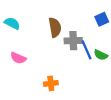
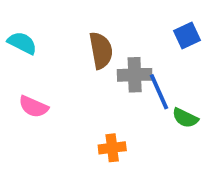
green semicircle: (101, 55) -> (185, 118), moved
orange cross: (51, 83) -> (112, 148), moved

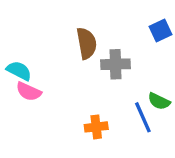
cyan semicircle: (22, 43) -> (19, 71), moved
blue line: (159, 92) -> (143, 117), moved

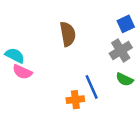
gray cross: (116, 64) -> (121, 50), moved, turned -30
blue line: (143, 117) -> (92, 87), moved

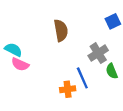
gray cross: (121, 50) -> (98, 53), moved
green semicircle: (124, 79) -> (112, 71), turned 42

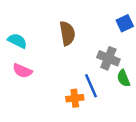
cyan semicircle: (13, 50) -> (17, 41), moved
gray cross: (98, 53) -> (108, 58), turned -36

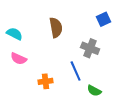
green semicircle: (123, 78) -> (94, 91), moved, turned -40
orange cross: (75, 98) -> (46, 81), moved

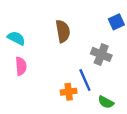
pink semicircle: (19, 59) -> (21, 66), turned -119
orange cross: (46, 81) -> (69, 92), moved

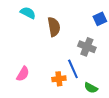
cyan semicircle: (16, 38) -> (28, 13), moved
pink semicircle: (21, 66) -> (23, 74), moved, turned 35

